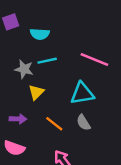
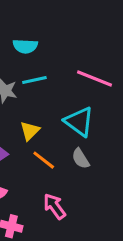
yellow triangle: (36, 92) -> (30, 131), moved
cyan triangle: (82, 93) -> (79, 122), turned 45

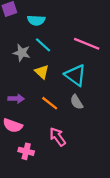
cyan line: (34, 80) -> (43, 45), turned 54
yellow triangle: (30, 131) -> (42, 72), moved, turned -32

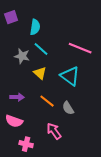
cyan semicircle: (36, 20) -> (35, 27), turned -84
gray semicircle: (77, 102) -> (68, 108), moved

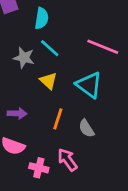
orange line: (47, 101) -> (58, 119), turned 70
pink cross: (26, 144) -> (39, 168), moved

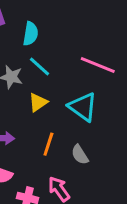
yellow triangle: (48, 81) -> (38, 102), turned 42

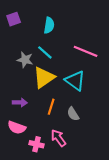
cyan semicircle: (31, 34) -> (49, 25), moved
yellow triangle: (38, 102) -> (44, 77), size x1.6

